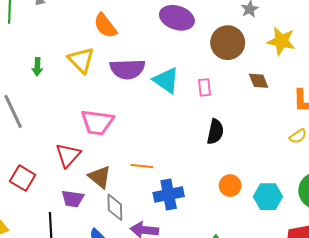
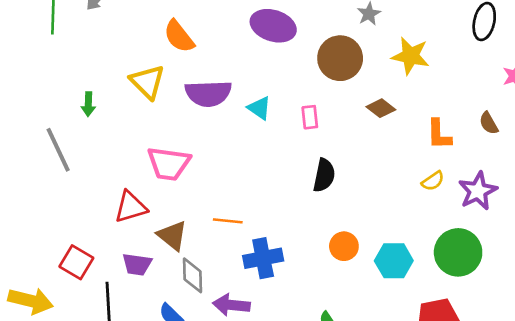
green arrow: (37, 67) -> (88, 104), moved
cyan triangle: (166, 80) -> (259, 108), size x0.7
brown diamond: (259, 81) -> (381, 108), turned -30
red triangle: (68, 155) -> (131, 207), turned 32
red square: (23, 178) -> (76, 262), moved

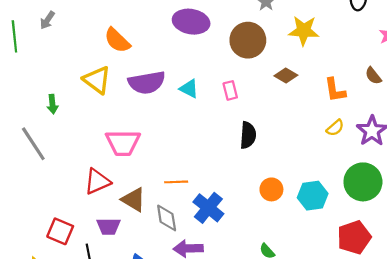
blue cross: (263, 258) -> (208, 208), turned -32
gray diamond: (192, 275) -> (167, 218), moved

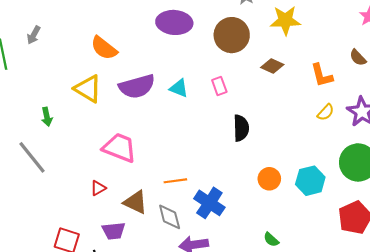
pink trapezoid: (123, 143) -> (120, 148), turned -153
red triangle: (97, 181) -> (98, 188), size x0.6

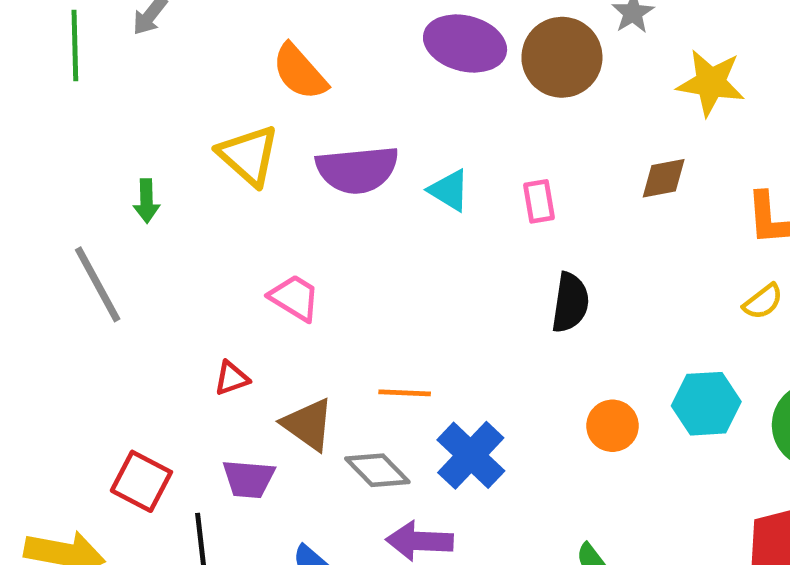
brown circle: (232, 35) -> (562, 57), moved
brown diamond: (272, 66) -> (664, 178), turned -45
pink trapezoid: (120, 148) -> (295, 298), size x0.7
cyan hexagon: (310, 181) -> (706, 404), moved
gray diamond: (170, 217) -> (377, 470), turned -40

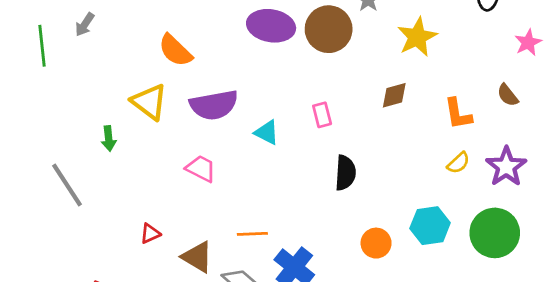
yellow star: (711, 83) -> (417, 37), turned -30
cyan triangle: (449, 190) -> (267, 132), moved
green arrow: (147, 201) -> (109, 138), moved
pink trapezoid: (295, 298) -> (201, 169), moved

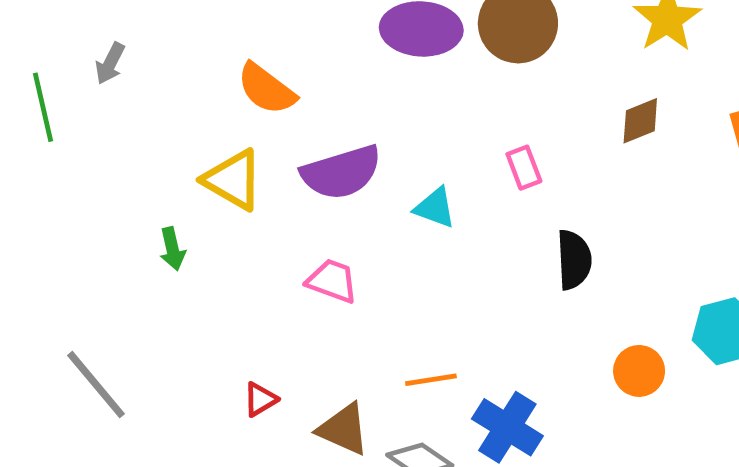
gray line: (67, 185) -> (96, 385), moved

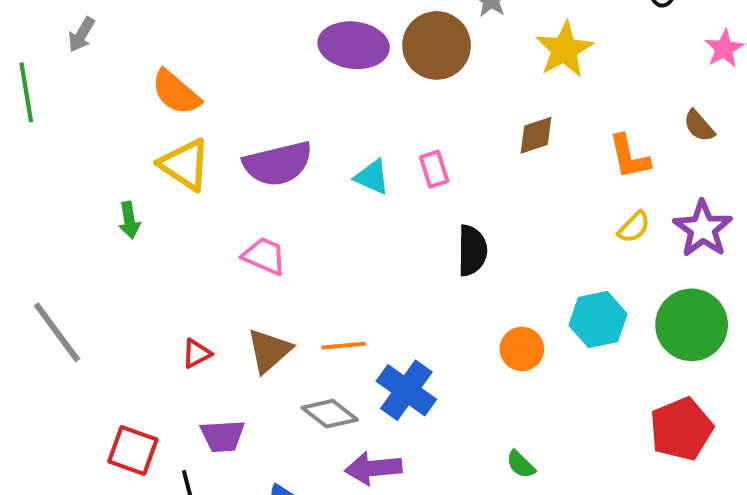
gray arrow: (110, 63) -> (81, 35), moved
orange semicircle: (266, 89) -> (176, 92), moved
cyan triangle: (435, 208) -> (372, 177), moved
brown triangle: (343, 429) -> (269, 351), moved, turned 51

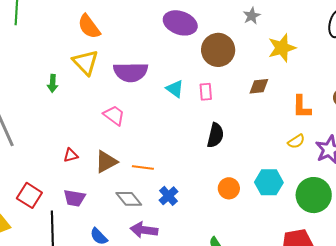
brown circle: (437, 45) -> (218, 50), moved
blue cross: (406, 390) -> (168, 196), size x0.7

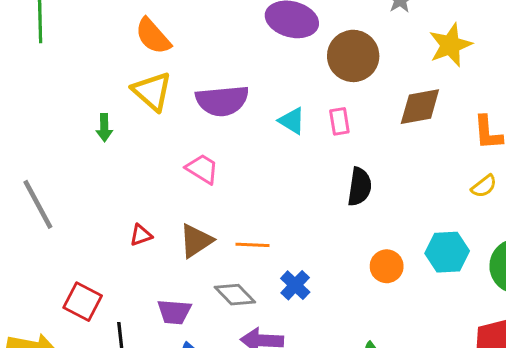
brown diamond: (259, 86) -> (420, 107), size x1.4
purple trapezoid: (74, 198) -> (174, 312), moved

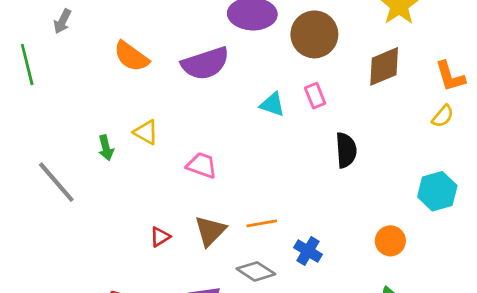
yellow triangle: (152, 91) -> (146, 132), moved, size x0.7
purple semicircle: (222, 101) -> (205, 63), moved
yellow semicircle: (484, 186) -> (443, 116), moved
gray line: (38, 204) -> (56, 182), moved
orange circle: (387, 266) -> (390, 241), moved

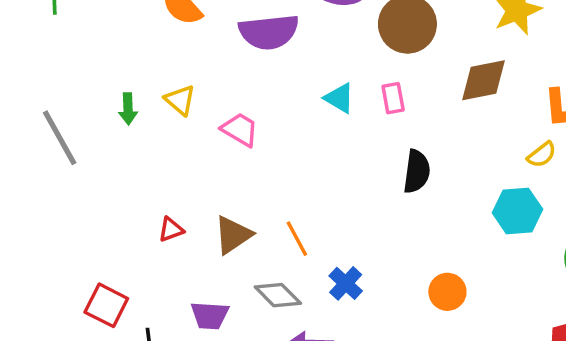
pink trapezoid: (202, 165) -> (240, 130), moved
cyan hexagon: (437, 191) -> (517, 211), moved
orange line: (262, 223) -> (297, 239), turned 60

